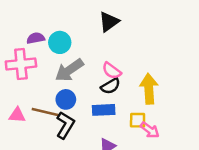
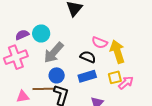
pink semicircle: (112, 71) -> (100, 43), moved
black semicircle: (111, 86) -> (88, 57), turned -112
pink arrow: (150, 130) -> (126, 83), turned -63

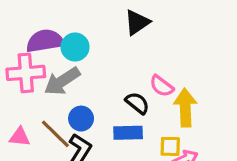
purple semicircle: (22, 35) -> (45, 41), size x1.6
gray arrow: (54, 53) -> (62, 81), moved
brown line: (44, 89) -> (55, 134), turned 30

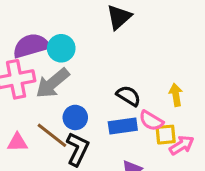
pink semicircle: (162, 86) -> (151, 121), moved
yellow arrow: (185, 108) -> (176, 95), size x0.6

